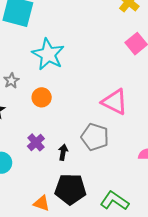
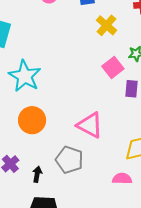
orange circle: (42, 97) -> (32, 120), moved, size x1.4

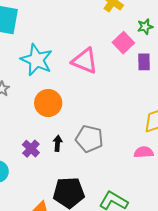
pink triangle: (90, 125) -> (85, 61), moved
black arrow: (37, 174) -> (58, 143), moved

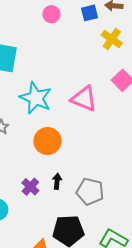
gray pentagon: (89, 139) -> (90, 192), moved

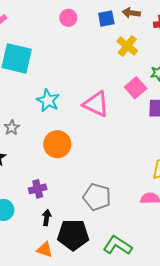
cyan star: (36, 98) -> (48, 100), size x0.7
black arrow: (57, 181) -> (47, 218), moved
purple cross: (30, 187) -> (38, 189), turned 30

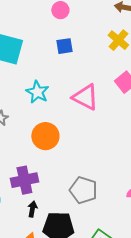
blue square: (106, 19) -> (64, 46), moved
purple cross: (38, 189) -> (24, 180), size x1.5

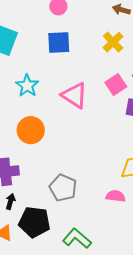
blue square: (64, 46) -> (59, 43), size x1.4

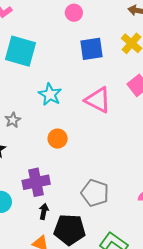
blue square: (59, 43) -> (91, 49), moved
orange circle: (31, 130) -> (58, 139), size x0.7

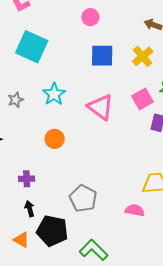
gray star: (13, 120) -> (16, 100), moved
purple cross: (36, 182) -> (27, 179), size x0.6
black arrow: (44, 211) -> (30, 209), turned -35

